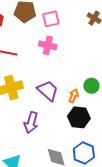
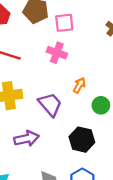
orange arrow: (73, 96) -> (79, 85), moved
purple arrow: (31, 123) -> (27, 139), turned -125

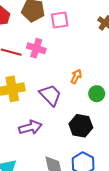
pink cross: (57, 53) -> (36, 48), moved

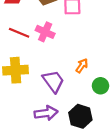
purple arrow: (30, 127) -> (46, 113), moved

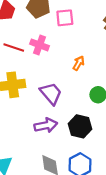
orange arrow: (82, 66) -> (79, 63), moved

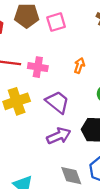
pink cross: (39, 45) -> (38, 67), moved

